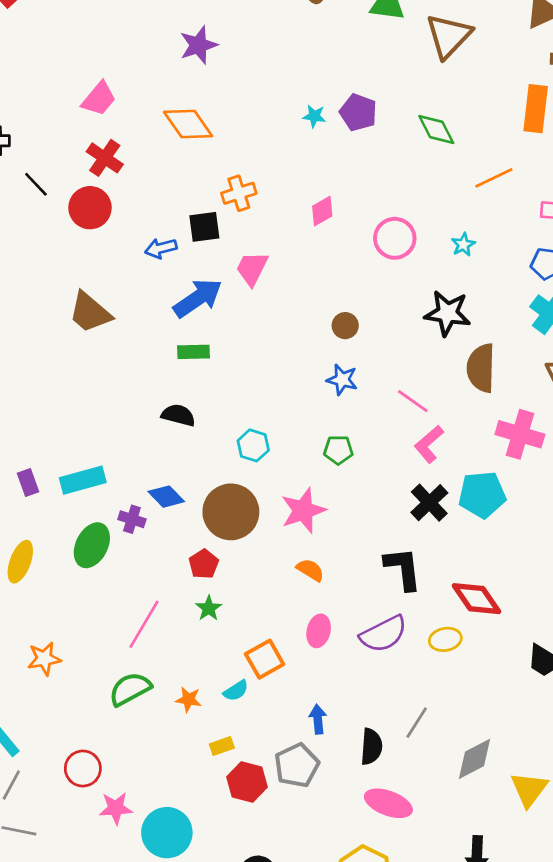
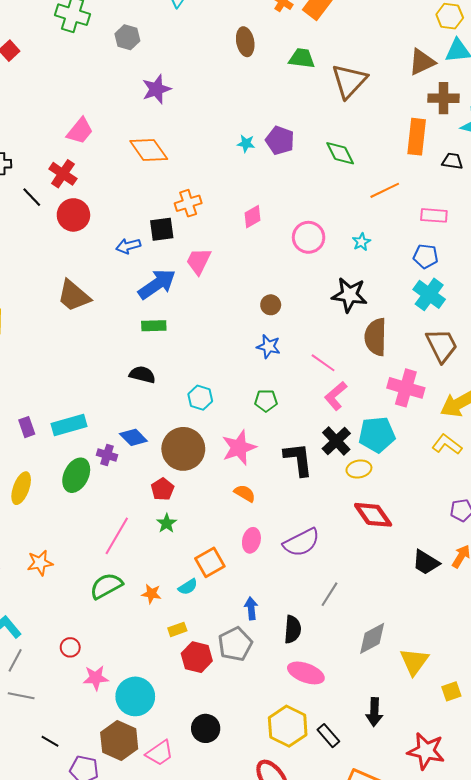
red cross: (105, 158) -> (63, 174), moved
black L-shape: (403, 569) -> (298, 459), moved
yellow ellipse: (445, 639) -> (359, 469), moved
gray line: (417, 723) -> (329, 594), moved
red circle: (83, 769) -> (70, 647), size x0.7

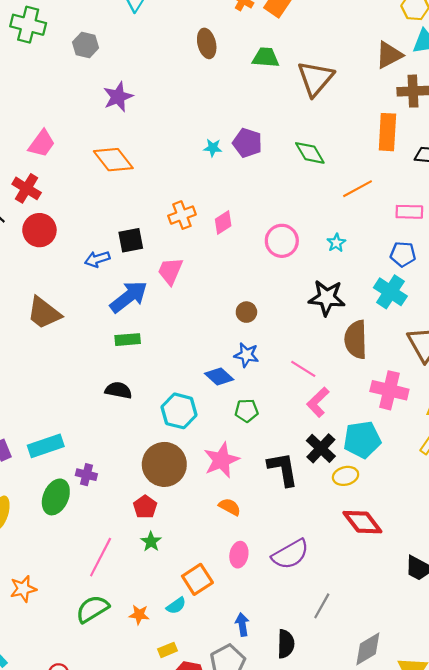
orange cross: (188, 203) -> (182, 215), moved
cyan cross: (429, 294) -> (390, 292), moved
cyan hexagon: (200, 398) -> (179, 411), size x1.4
blue diamond: (133, 437) -> (219, 376), moved

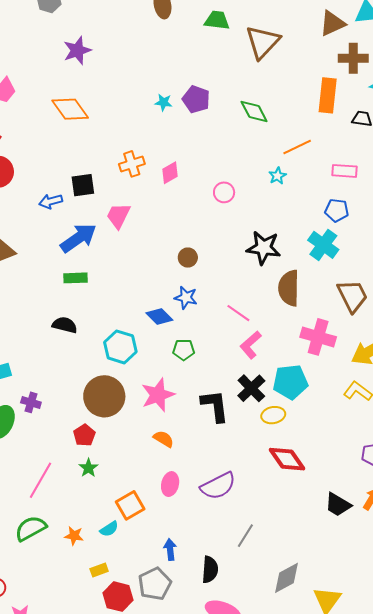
pink circle: (282, 241) -> (224, 192), size x0.7
cyan star: (336, 243) -> (277, 176), moved

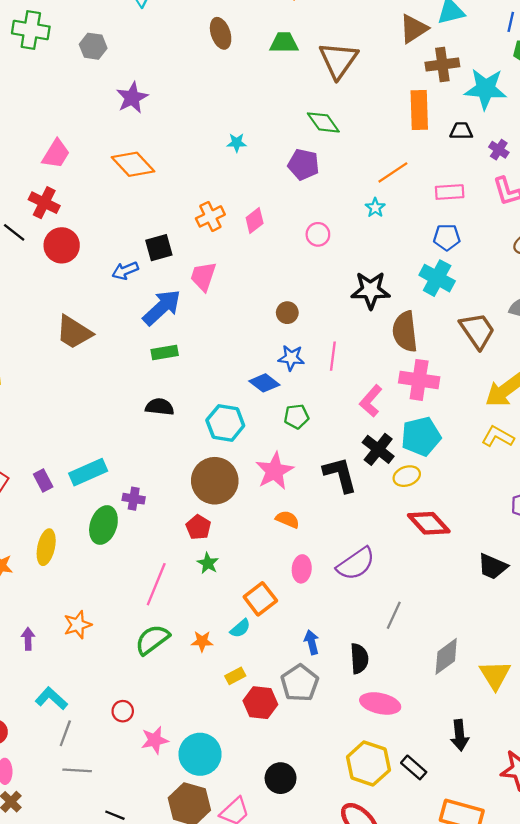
purple pentagon: (196, 99) -> (304, 164), moved
green diamond: (254, 111) -> (323, 122), moved
pink line: (238, 313) -> (333, 356), moved, turned 70
pink cross: (318, 337) -> (419, 380), moved

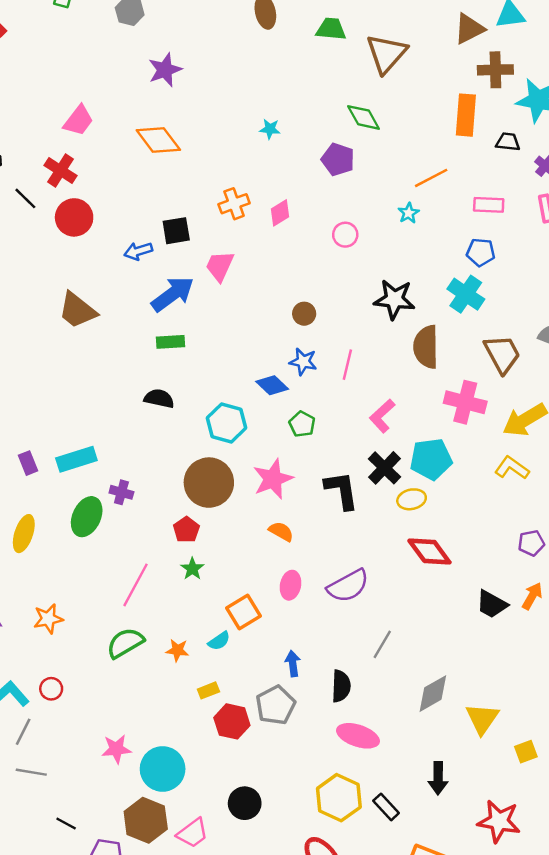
pink cross: (419, 380) -> (465, 402), moved
green pentagon: (296, 416) -> (302, 424), turned 30
red circle: (123, 711) -> (51, 689), moved

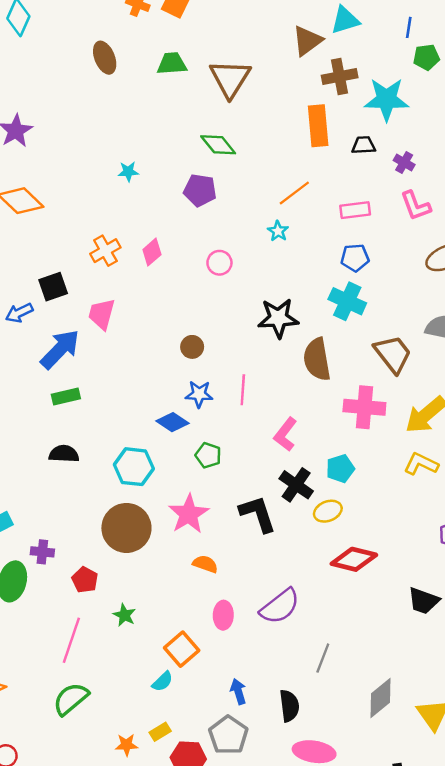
cyan pentagon: (431, 459) -> (340, 469), size x0.7
red pentagon: (186, 530) -> (85, 580), moved
red diamond: (429, 551) -> (354, 559), turned -30
orange star: (177, 650) -> (127, 745), moved

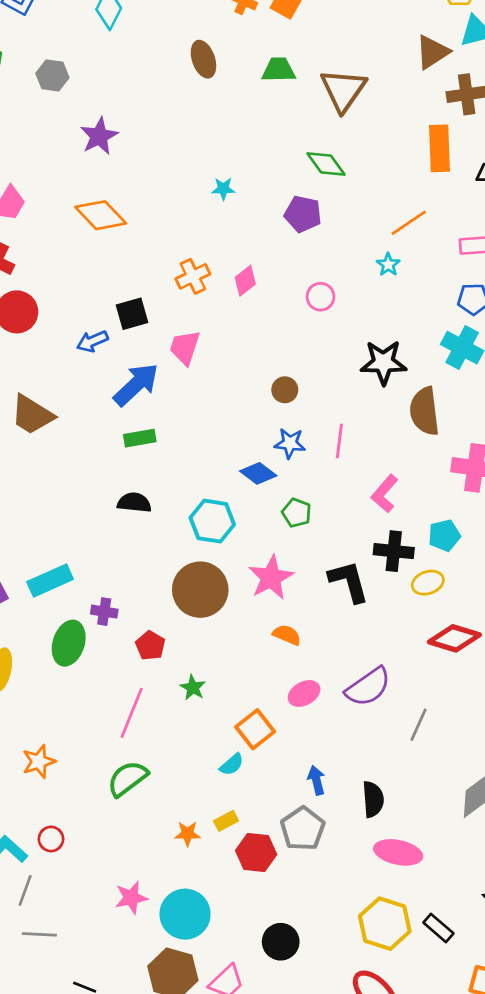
black cross: (296, 485) -> (394, 551), turned -32
pink ellipse: (223, 615) -> (304, 693), turned 56
gray line: (323, 658) -> (418, 725), moved

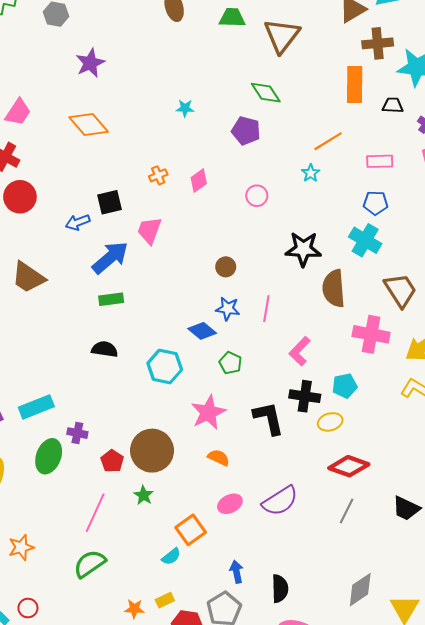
orange cross: (193, 276) -> (158, 175), size x0.7
brown circle: (200, 590) -> (152, 451), moved
gray line: (418, 725) -> (347, 511), moved

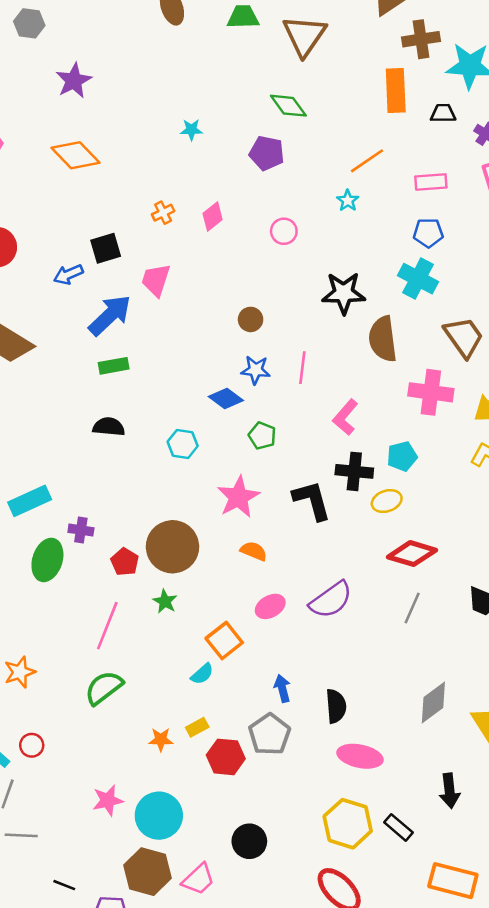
cyan hexagon: (165, 366) -> (183, 444), size x0.7

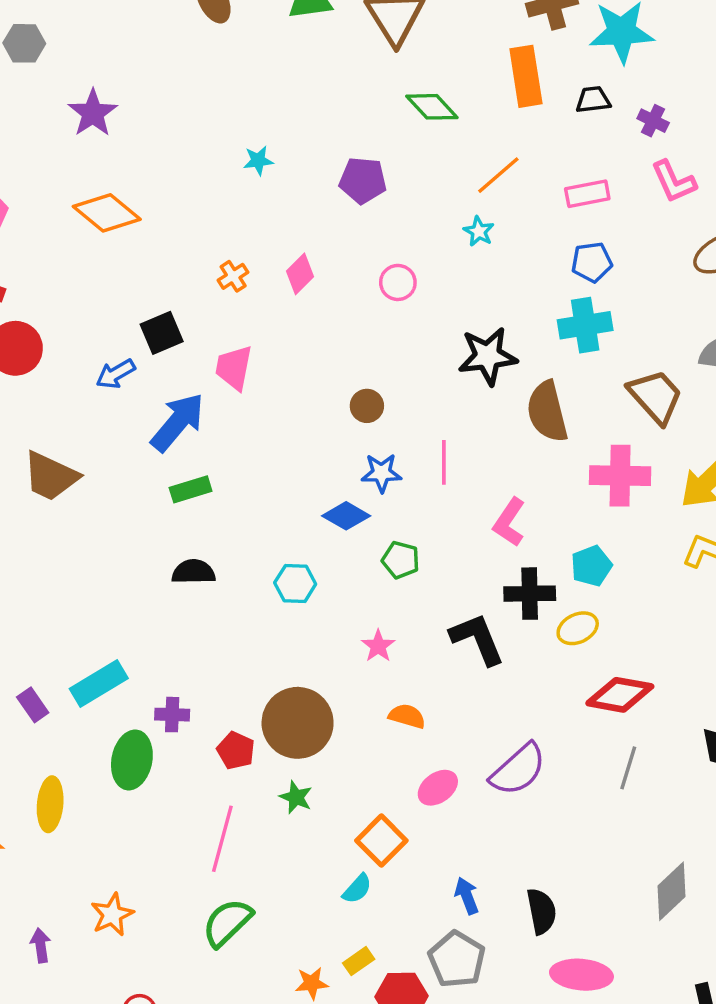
green diamond: (288, 106) -> (432, 107), moved
cyan cross: (418, 279) -> (585, 325), turned -30
pink star: (238, 497) -> (378, 646), size x0.6

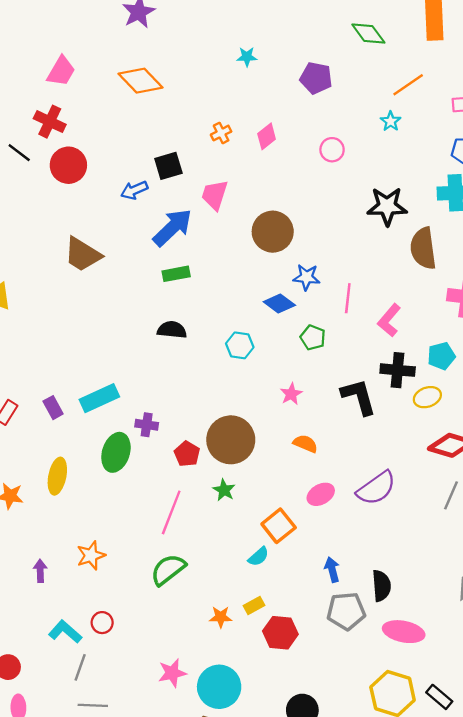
brown circle: (367, 406) -> (273, 232), moved, size x1.8
pink line: (444, 462) -> (348, 298), moved
gray pentagon: (457, 959) -> (346, 611), moved, turned 30

